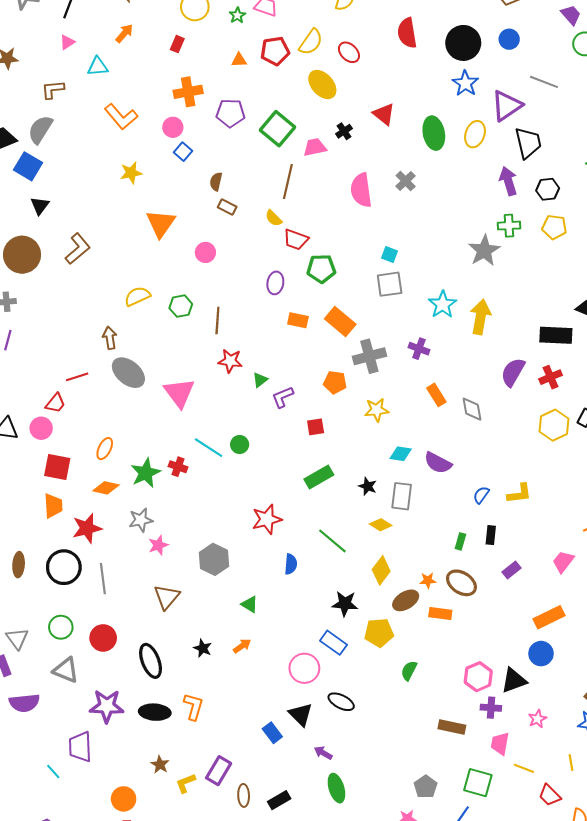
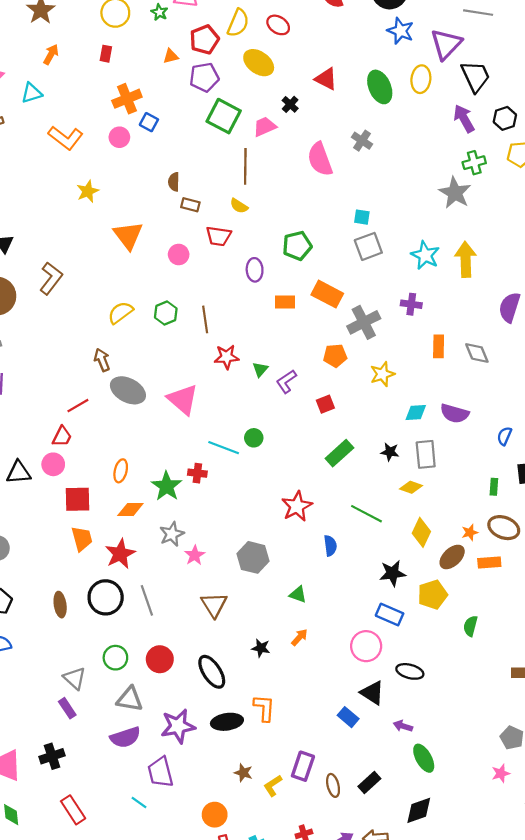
purple pentagon: (230, 113) -> (204, 77), moved
blue square: (183, 152) -> (149, 122), moved
red trapezoid: (296, 240) -> (219, 236), moved
orange rectangle: (436, 395) -> (439, 346), turned 45
purple semicircle: (24, 703) -> (125, 737), moved

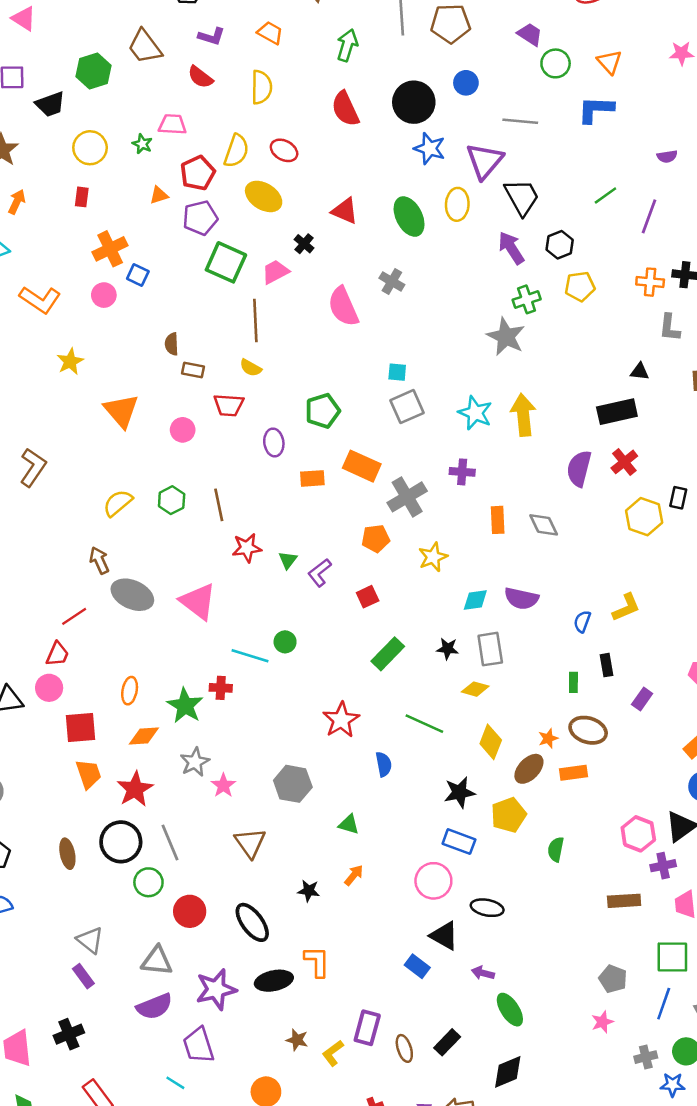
green circle: (115, 658) -> (148, 882), moved

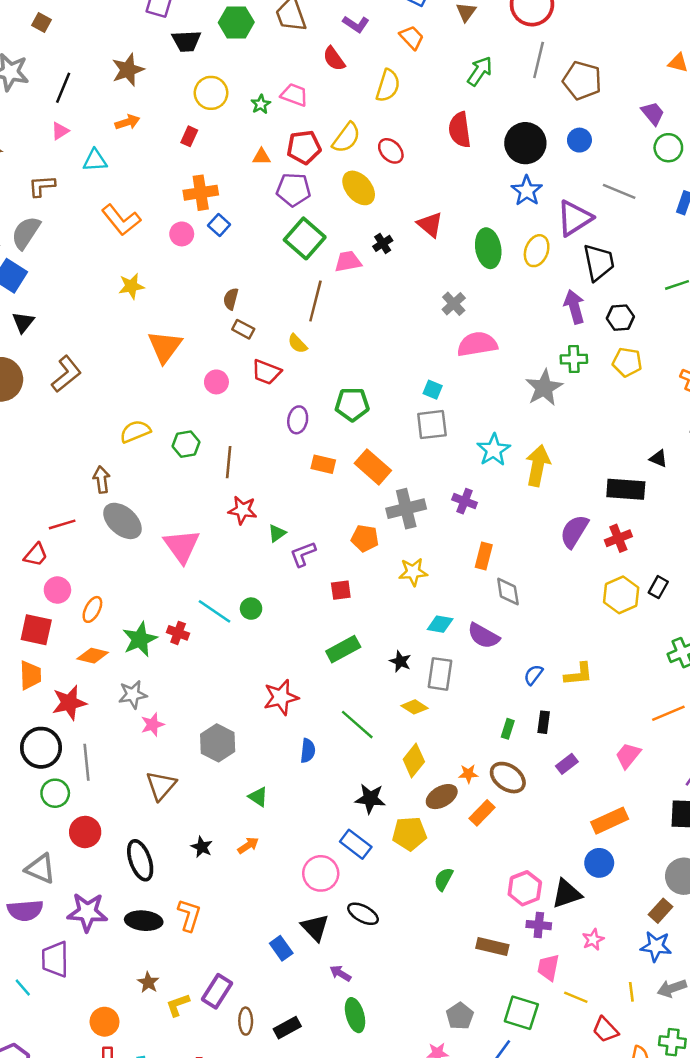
orange arrow: (17, 202) -> (127, 122), turned 30
pink semicircle: (343, 307) -> (477, 344), moved, turned 87
gray diamond: (544, 525) -> (508, 592), moved
pink circle: (49, 688) -> (57, 590), moved
orange rectangle: (574, 773) -> (482, 813), turned -55

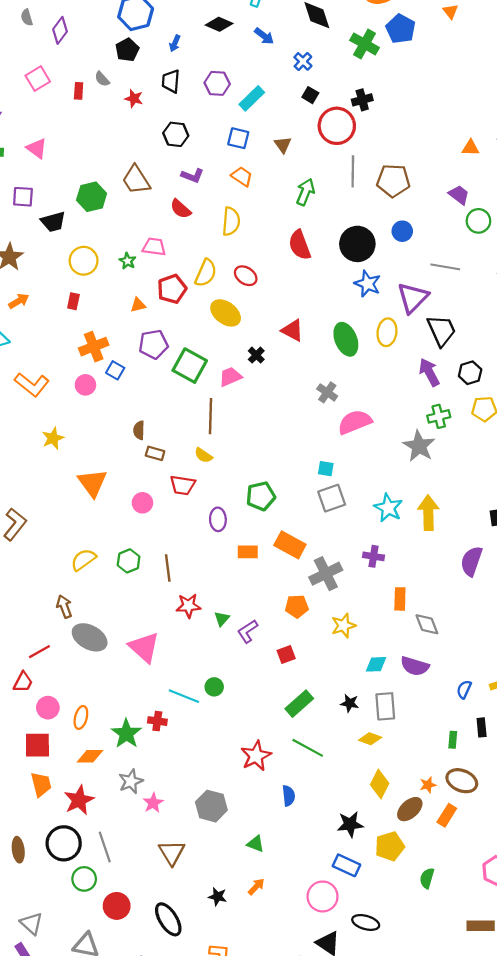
purple pentagon: (293, 190) -> (153, 344), moved
green line: (357, 725) -> (308, 748), moved

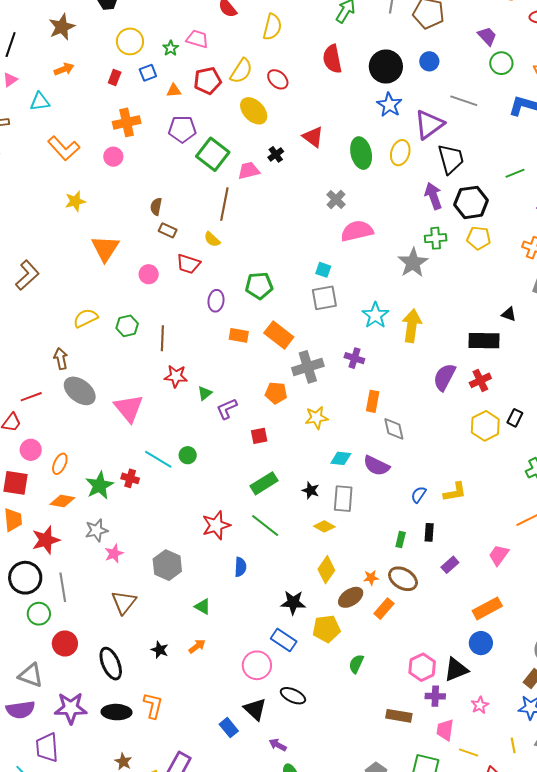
blue square: (115, 370) -> (148, 73), moved, turned 30
black hexagon: (470, 373) -> (471, 202), size x1.5

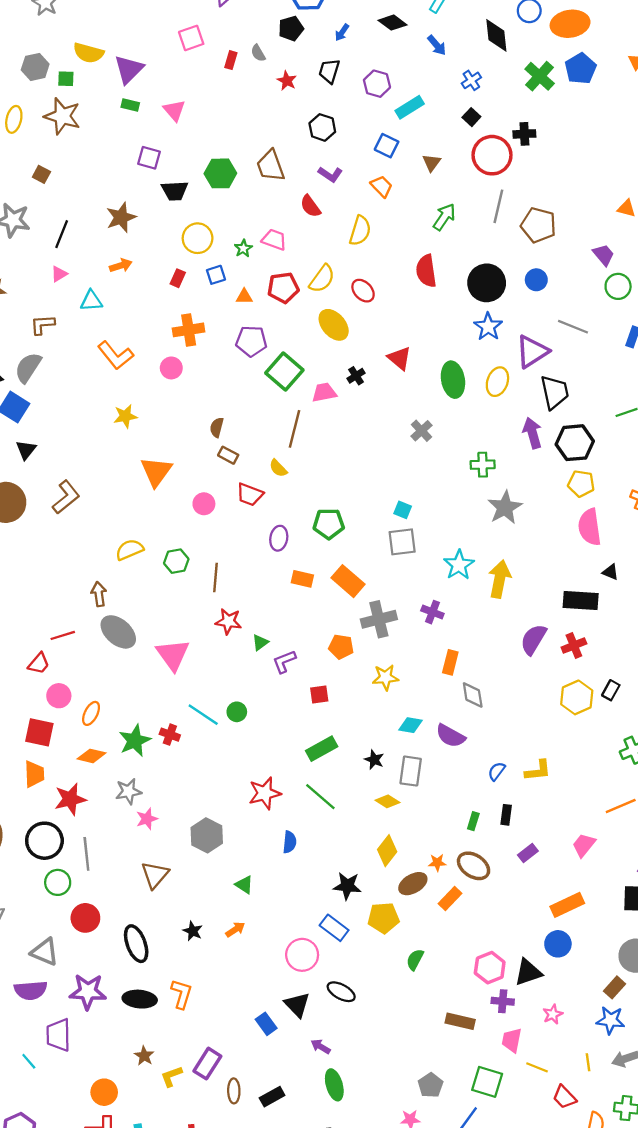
pink semicircle: (357, 231) -> (590, 527), moved, turned -88
green cross: (436, 238) -> (483, 465), moved

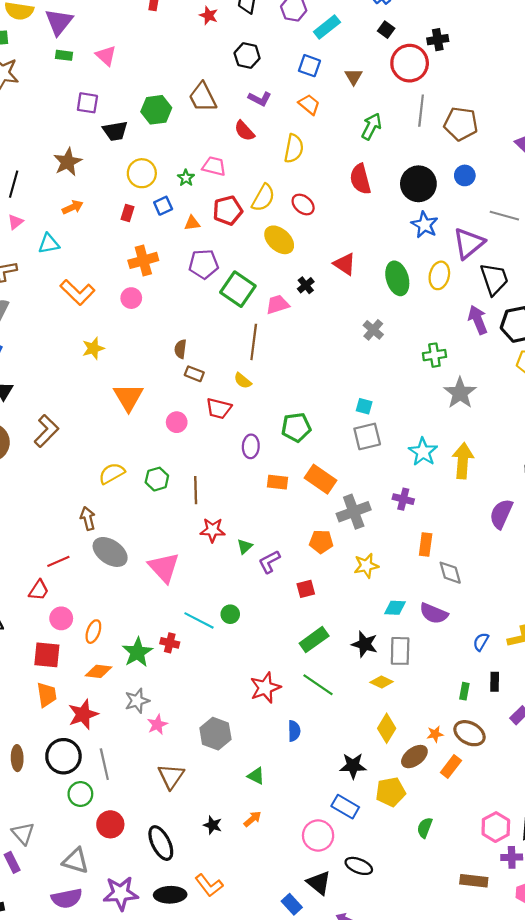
black star: (374, 760) -> (365, 644), size x1.4
orange L-shape: (182, 994) -> (209, 885), turned 132

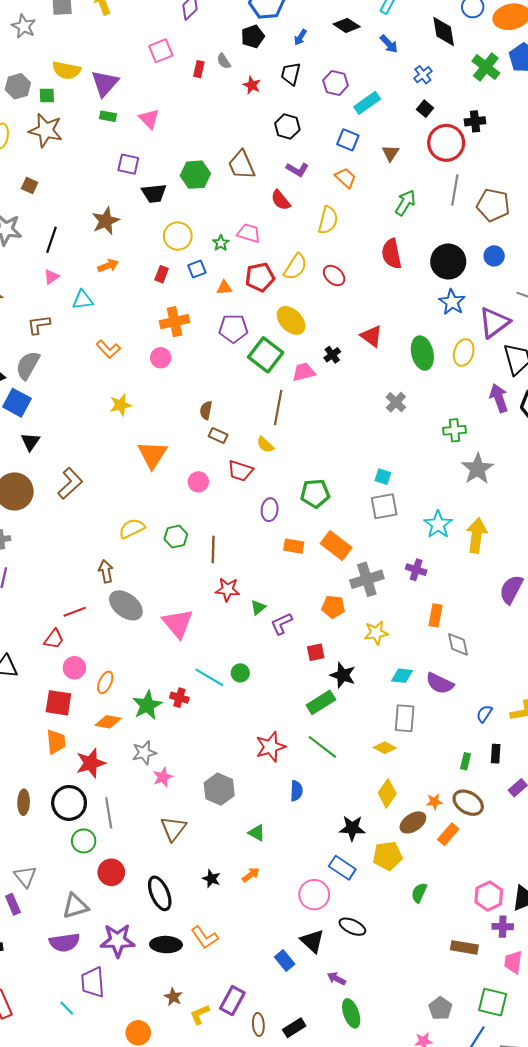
yellow ellipse: (279, 240) -> (291, 320), moved
orange L-shape: (77, 292) -> (108, 349), size x0.7
black star: (365, 644) -> (343, 675), moved
gray triangle: (76, 861) -> (75, 906), turned -36

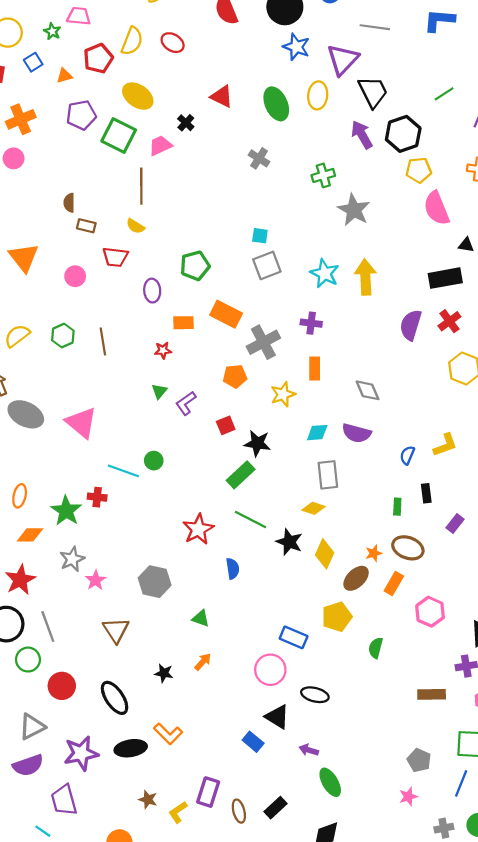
red star: (228, 590) -> (163, 350), moved, size x0.7
orange rectangle: (435, 615) -> (315, 369), moved
black star: (352, 828) -> (289, 542), moved, turned 30
pink hexagon: (489, 896) -> (430, 612), moved

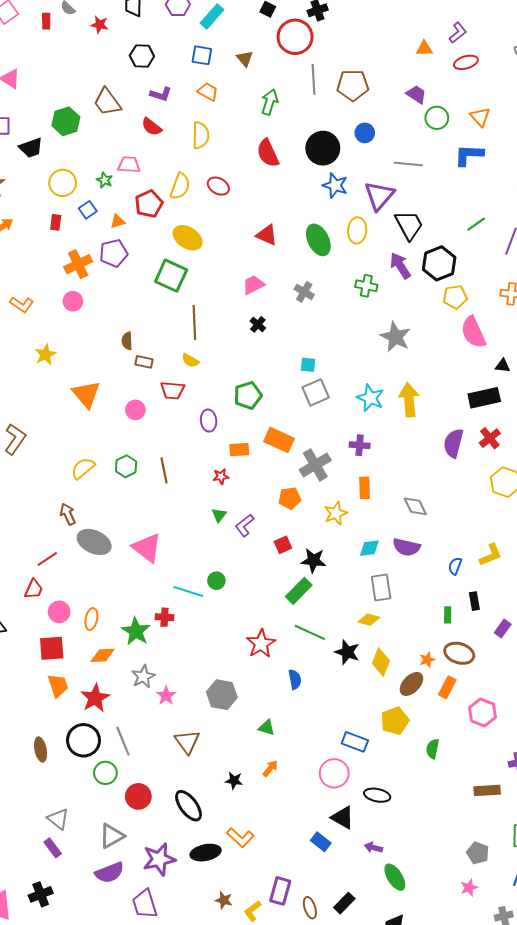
purple pentagon: (81, 115) -> (114, 253), moved
black cross: (186, 123) -> (258, 324), moved
pink trapezoid: (160, 146) -> (253, 285), moved
green cross: (323, 175) -> (366, 286), moved, turned 30

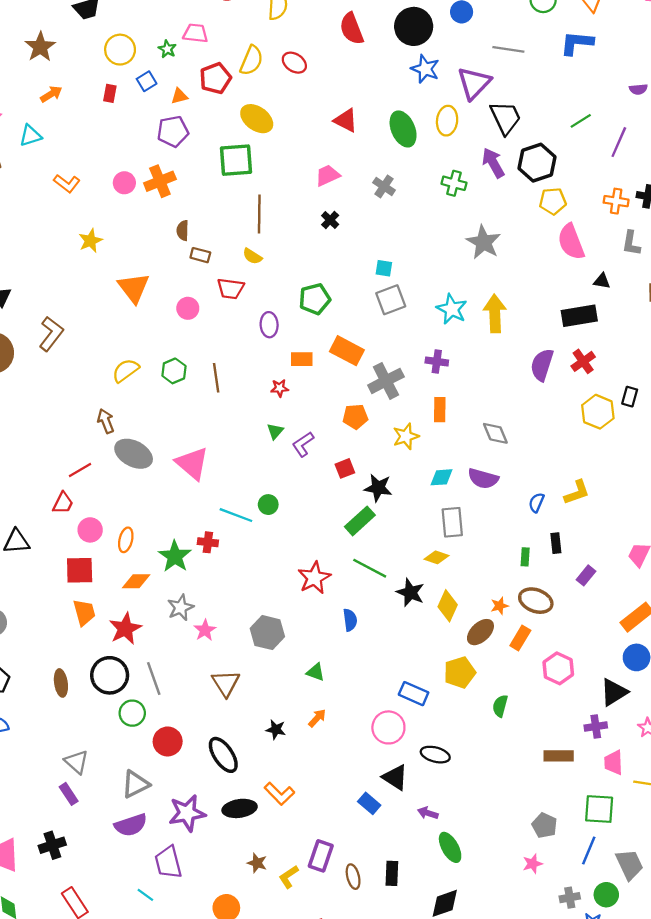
orange cross: (78, 264) -> (160, 181), moved
green square: (171, 276) -> (236, 160), turned -32
black rectangle: (344, 903) -> (392, 873), turned -45

